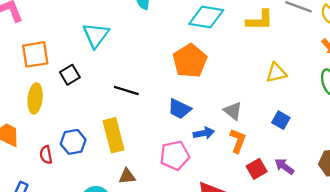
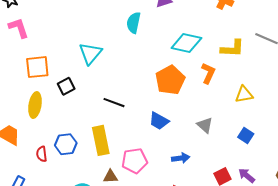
blue arrow: (204, 133) -> (181, 158), moved
orange L-shape: (238, 141) -> (208, 73), moved
pink pentagon: (175, 155) -> (135, 161), moved

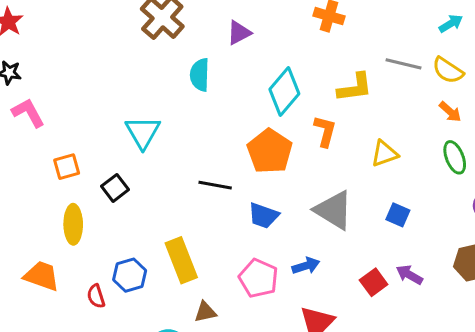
cyan diamond: (186, 43) -> (284, 92), turned -52
orange square: (37, 67) -> (67, 167), size x0.7
black line: (114, 103) -> (215, 185), moved
gray triangle: (205, 125) -> (334, 210), size x1.6
pink pentagon: (135, 161) -> (258, 278), moved, turned -30

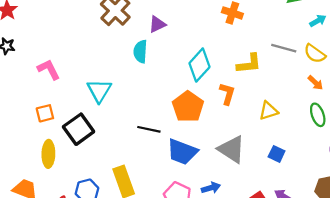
purple triangle: (239, 33) -> (157, 24), moved
pink L-shape: (28, 113) -> (49, 69), moved
black square: (115, 188) -> (79, 129), size x1.6
blue trapezoid: (263, 216) -> (182, 152), size x1.4

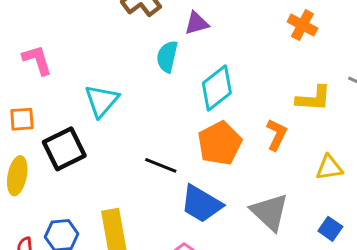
cyan diamond: (200, 65) -> (217, 88), moved

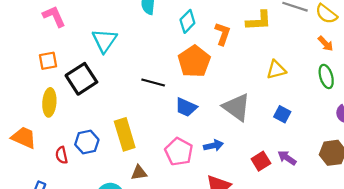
cyan diamond: (217, 88) -> (187, 21), size x0.7
orange L-shape: (277, 135) -> (223, 34), moved
blue trapezoid: (201, 204) -> (186, 107), size x0.7

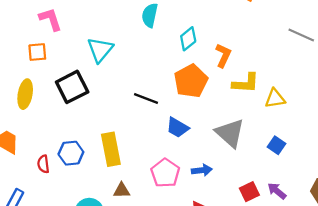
yellow L-shape: (259, 21) -> (246, 83), moved
orange square: (48, 61) -> (37, 52), moved
yellow ellipse: (49, 102) -> (25, 94), moved

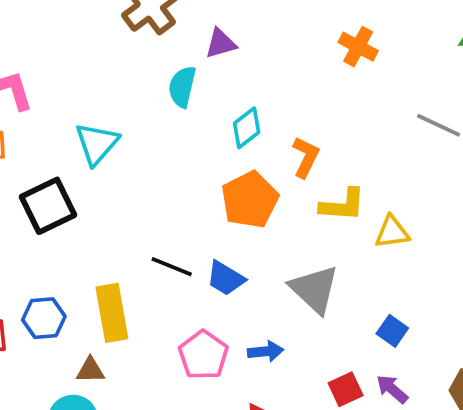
black line: (146, 98) -> (172, 267), moved
blue square: (276, 145) -> (392, 331), moved
brown triangle: (122, 191) -> (90, 370), moved

